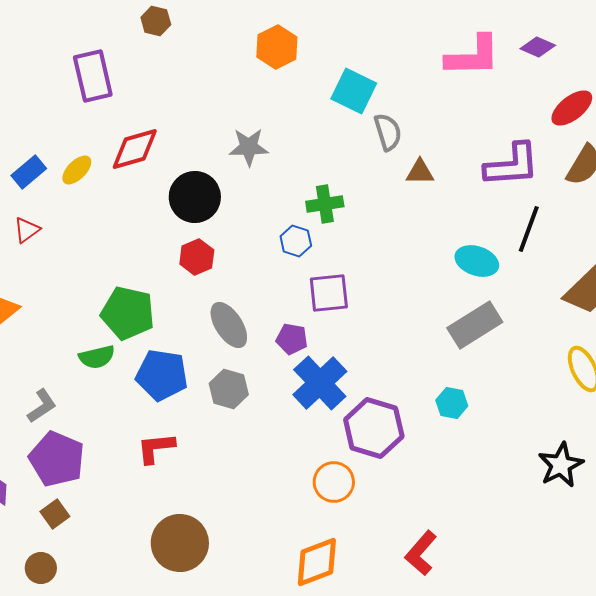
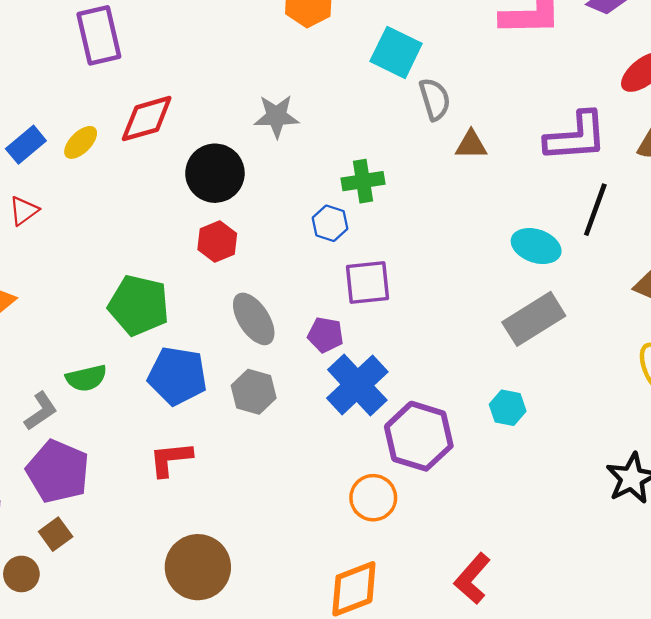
green semicircle: (97, 357) -> (86, 378), moved
brown circle: (41, 568) -> (21, 574), moved

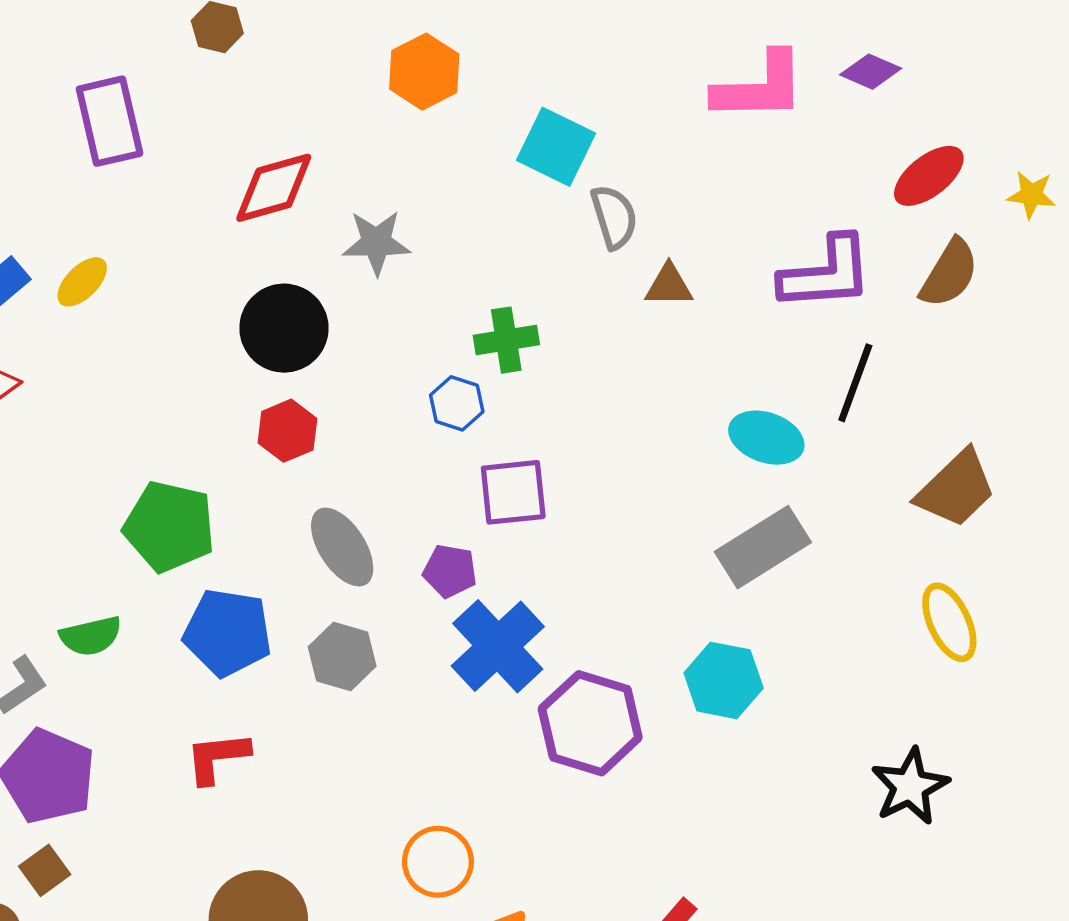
red diamond: (147, 119) -> (274, 188), moved
cyan hexagon: (508, 408) -> (724, 680), size x1.4
orange circle: (373, 498) -> (438, 862), moved

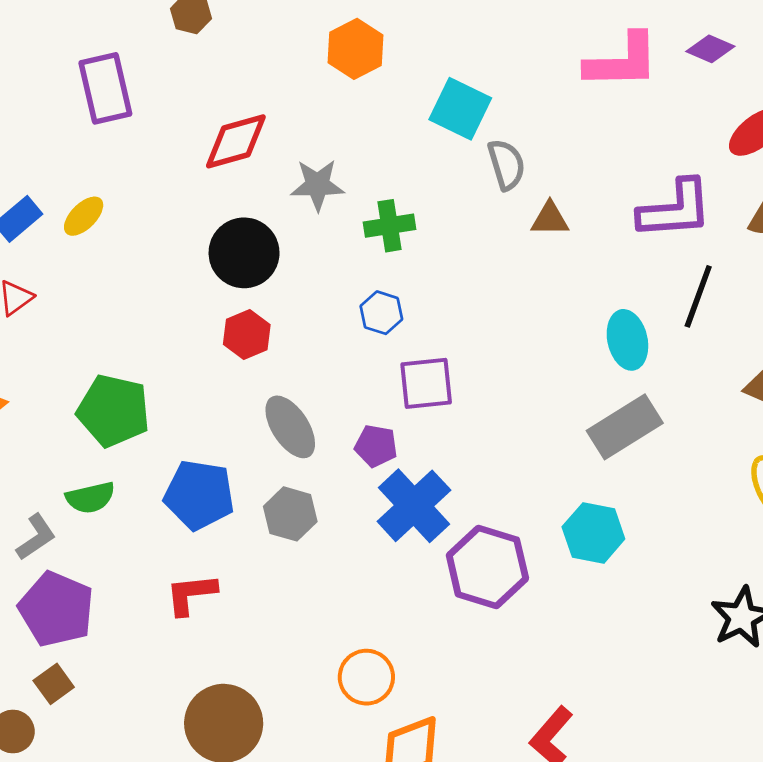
green cross: (506, 340) -> (390, 226), moved
cyan ellipse: (766, 438) -> (627, 340), turned 58
green pentagon: (169, 527) -> (113, 411), moved

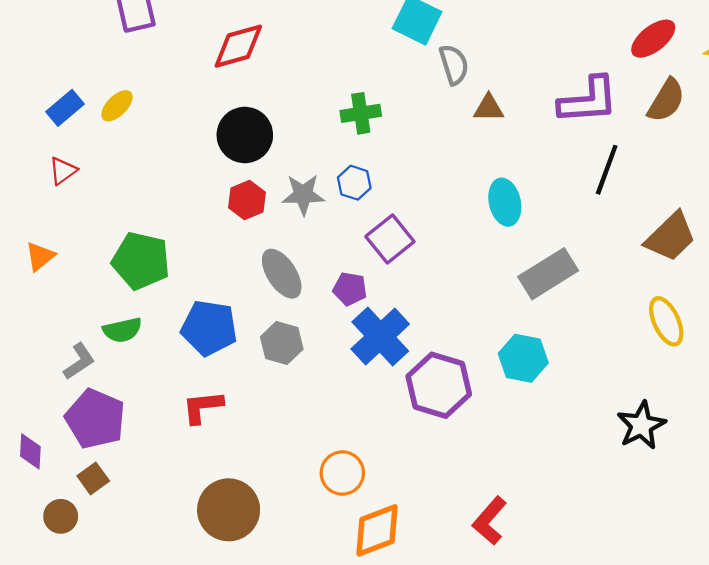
gray star: (317, 185) -> (303, 195), moved
cyan ellipse: (627, 340) -> (505, 202), moved
purple square: (426, 383) -> (390, 239), turned -33

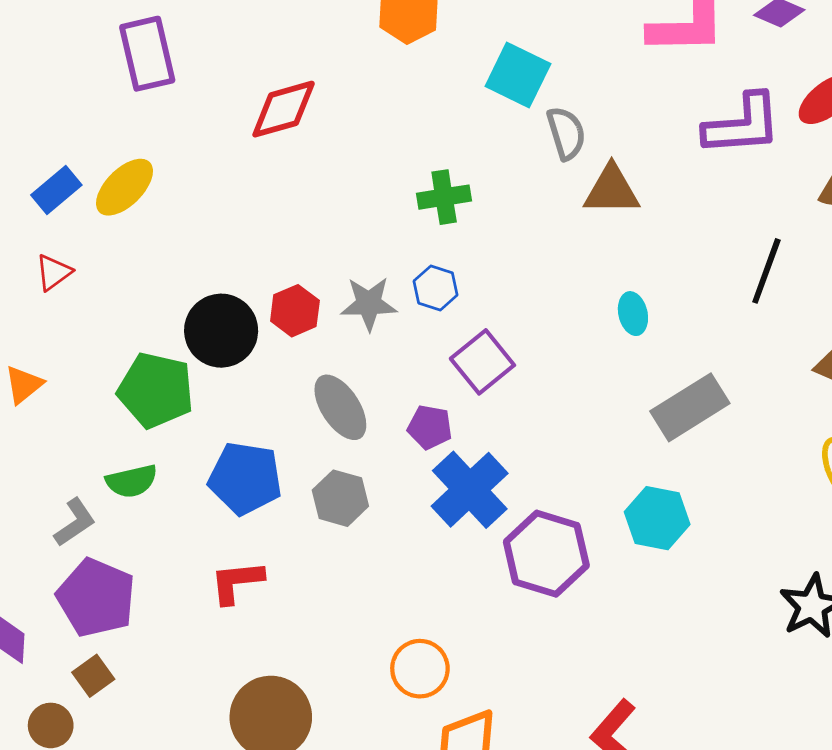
purple L-shape: (588, 100) -> (742, 125), moved
yellow ellipse: (117, 106) -> (125, 187), size x1.4
brown triangle: (489, 108) -> (612, 190), size x1.4
black circle: (245, 135) -> (221, 331), moved
cyan ellipse: (505, 202) -> (633, 314), size x0.7

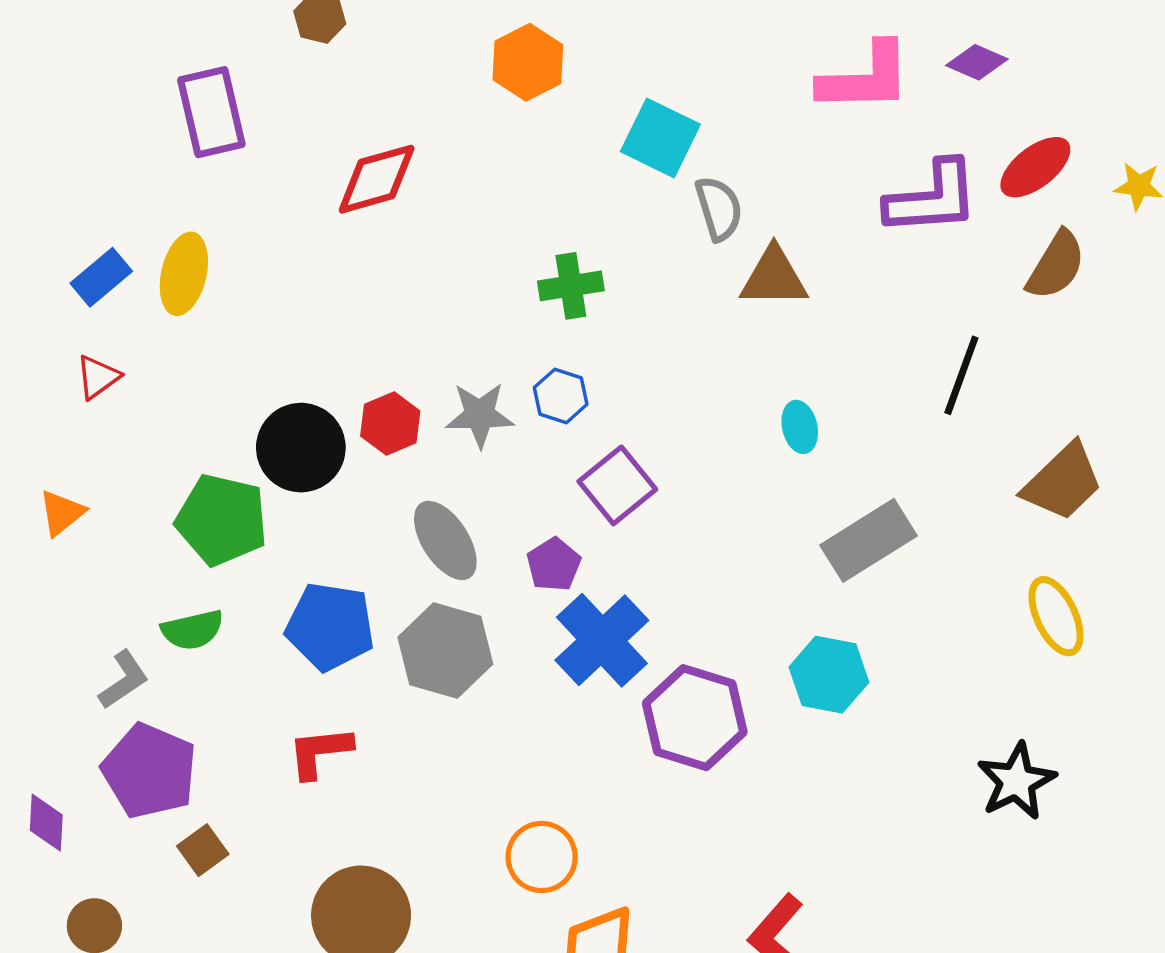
yellow ellipse: (125, 187) -> (184, 274), turned -32
purple pentagon: (430, 427) -> (554, 565), turned 30
gray hexagon: (340, 498) -> (445, 651), size x1.4
brown square: (93, 676) -> (203, 850), moved

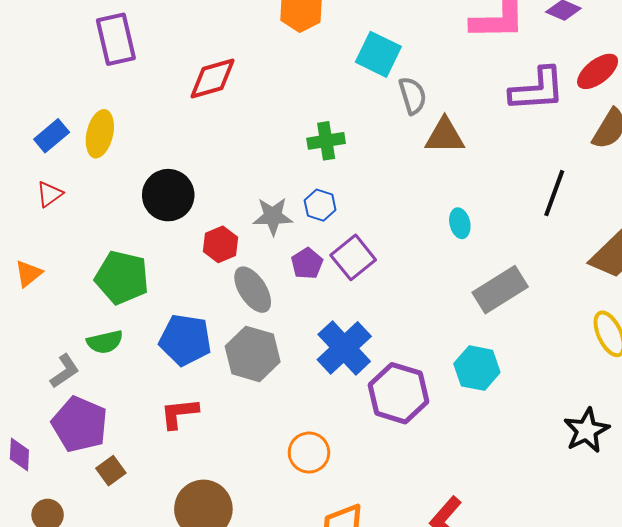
red hexagon: (390, 423) -> (220, 244), moved
black circle: (301, 448) -> (168, 195), moved
purple pentagon: (554, 565) -> (307, 263), moved
orange circle: (542, 857) -> (309, 453), moved

